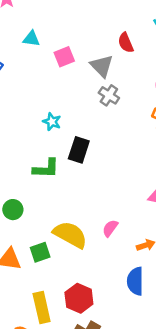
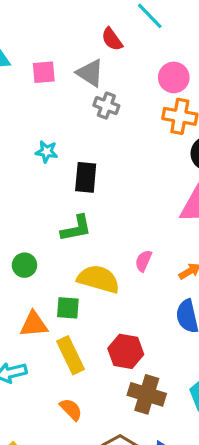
pink square: (64, 57) -> (44, 72), turned 30
green L-shape: (46, 169) -> (76, 228), moved
green square: (40, 252) -> (68, 308), turned 36
yellow rectangle: (42, 307) -> (70, 355), moved

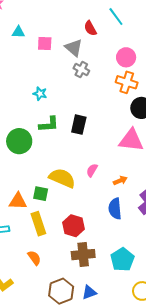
black rectangle: (86, 177) -> (79, 125), moved
green L-shape: (76, 228) -> (49, 124), moved
green circle: (24, 265) -> (19, 141), moved, size x1.6
brown cross: (147, 394) -> (83, 255), turned -30

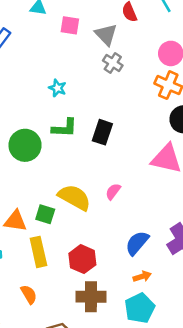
orange arrow: (120, 181) -> (142, 276), moved
blue semicircle: (115, 209) -> (137, 243), turned 40

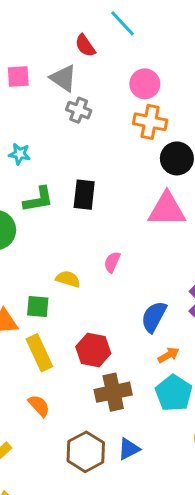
yellow semicircle: (74, 197) -> (68, 279), size x0.6

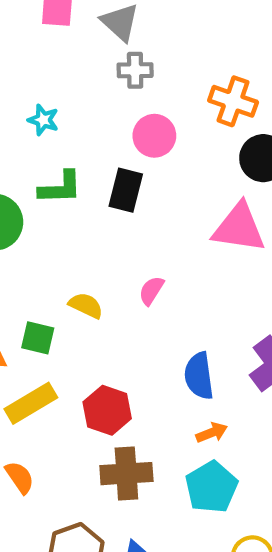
pink circle: (145, 84) -> (154, 136), moved
gray cross: (79, 110) -> (135, 70), turned -30
blue semicircle: (154, 317) -> (199, 376), turned -44
yellow rectangle: (39, 353) -> (31, 403), turned 76

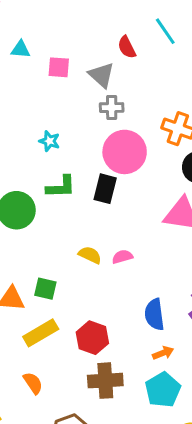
pink circle: (154, 136) -> (125, 152), size x1.5
pink semicircle: (151, 291) -> (122, 257), turned 42
yellow semicircle: (86, 305) -> (90, 255), moved

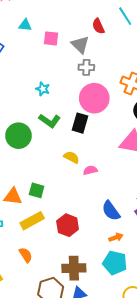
green L-shape: (61, 187) -> (50, 121), turned 35
yellow semicircle: (90, 255) -> (71, 157), moved
blue semicircle: (154, 314) -> (111, 211), turned -30
brown cross: (105, 381) -> (74, 268), moved
cyan pentagon: (163, 390) -> (115, 263), turned -30

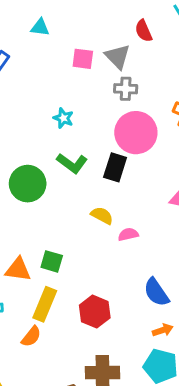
pink square: (51, 38) -> (83, 59), moved
yellow rectangle: (32, 221) -> (45, 304), turned -40
orange semicircle: (26, 255) -> (31, 336), moved, turned 70

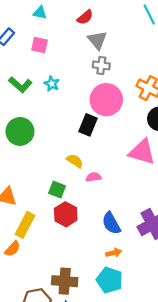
red semicircle: (144, 31) -> (85, 17), moved, turned -112
pink square: (83, 59) -> (40, 45), moved
green L-shape: (72, 163) -> (20, 85), moved
green square: (52, 261) -> (57, 190), moved
red hexagon: (95, 312) -> (66, 214), moved

